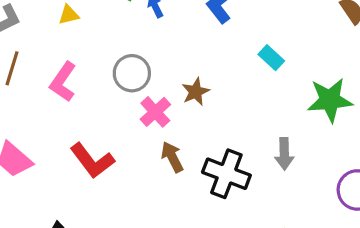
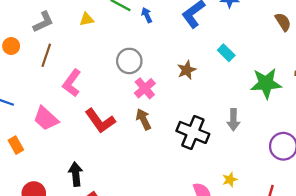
pink L-shape: (63, 82) -> (72, 83), moved
brown star: (196, 92) -> (187, 70), moved
brown arrow: (172, 157) -> (143, 119), moved

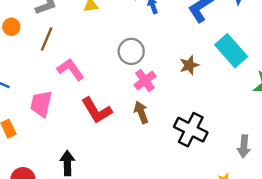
cyan rectangle: (226, 53) -> (231, 51), size x1.8
pink L-shape: (72, 83) -> (71, 69), turned 104
pink trapezoid: (46, 119) -> (41, 104), turned 56
gray arrow: (233, 120) -> (244, 146), moved

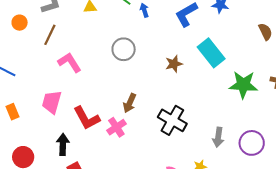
pink cross: (145, 81) -> (116, 127), moved
pink trapezoid: (41, 104) -> (52, 102), moved
red L-shape: (97, 110) -> (87, 118), moved
brown arrow: (141, 112) -> (130, 103), turned -138

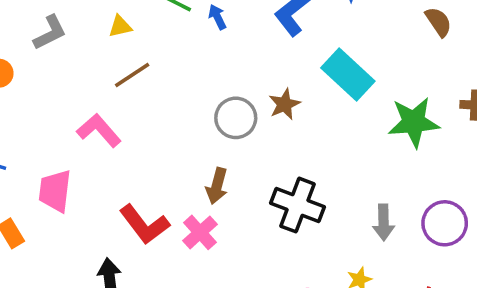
brown line: (50, 35) -> (132, 75), moved, turned 40
gray circle: (124, 49) -> (236, 118), moved
pink trapezoid: (52, 102) -> (55, 191), moved

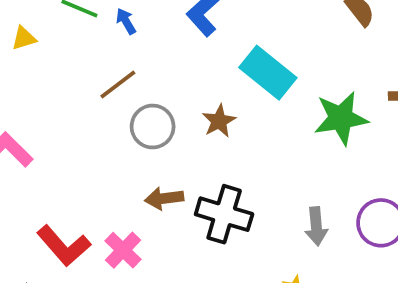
brown line: (132, 75) -> (118, 85), moved
brown star: (284, 104) -> (219, 121), moved
brown arrow: (217, 186) -> (164, 198), moved, turned 72

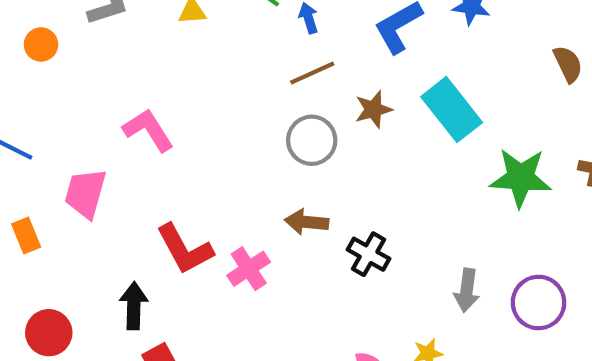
brown line: (118, 85) -> (312, 73), moved
brown star: (219, 121) -> (373, 109), moved
black cross: (224, 214) -> (368, 254), size x0.7

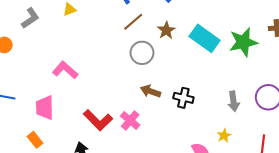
cyan rectangle: (452, 110) -> (205, 38), moved
brown arrow: (307, 222) -> (151, 91), turned 30
orange rectangle: (26, 235) -> (35, 140), moved

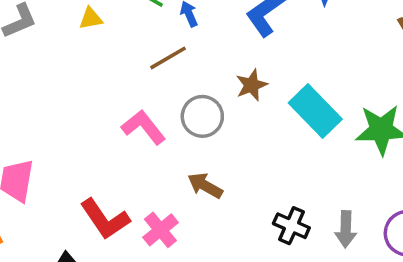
brown line: (133, 22) -> (168, 58), moved
pink L-shape: (65, 70) -> (144, 127), moved
black cross: (183, 98) -> (291, 226), moved

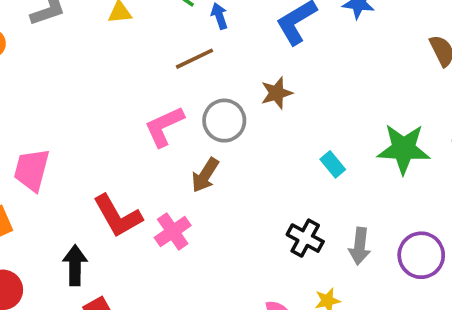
cyan rectangle: (315, 111) -> (333, 164), moved, size x0.5
pink L-shape: (144, 127) -> (164, 126), turned -81
brown arrow: (205, 186) -> (205, 175), moved, turned -92

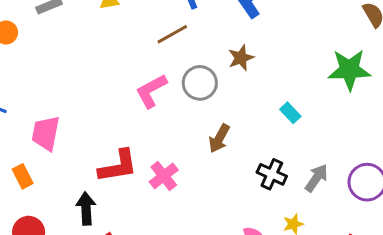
green star: (404, 149) -> (349, 70), moved
brown arrow: (205, 175) -> (219, 138), moved
red L-shape: (118, 216) -> (118, 166), turned -66
gray arrow: (360, 246) -> (316, 178), turned -148

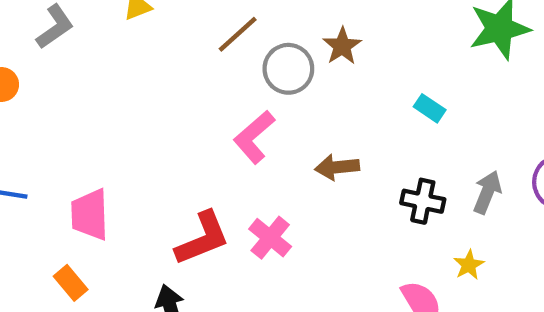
gray circle: (200, 83) -> (288, 69), moved
pink L-shape: (151, 91) -> (254, 137), moved
brown arrow: (219, 138) -> (337, 167), turned 68

